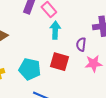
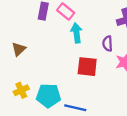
cyan pentagon: (30, 69) -> (48, 96), moved

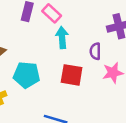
cyan pentagon: (48, 96) -> (27, 75), moved

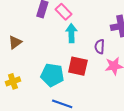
cyan pentagon: (27, 75) -> (52, 75), moved

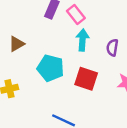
purple semicircle: (100, 47) -> (112, 48), moved
cyan pentagon: (52, 75) -> (50, 68), moved

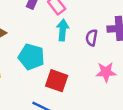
red square: (86, 79) -> (57, 81), moved

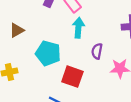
purple semicircle: (92, 38) -> (97, 51), moved

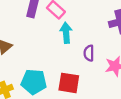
cyan pentagon: (48, 53) -> (34, 82), moved

